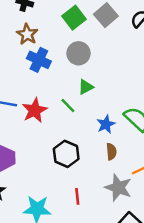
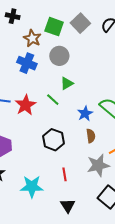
green square: (74, 18) -> (54, 27), turned -30
brown star: (27, 34) -> (32, 38), moved
gray star: (118, 188) -> (98, 165), turned -30

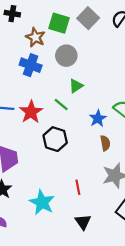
black hexagon: (54, 140) -> (55, 139), moved
cyan star: (32, 187) -> (42, 202), turned 30

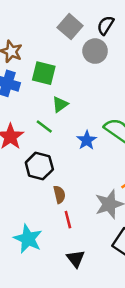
green square: (59, 23) -> (44, 73), moved
gray circle: (66, 56) -> (95, 51), moved
brown semicircle: (105, 143) -> (59, 195), moved

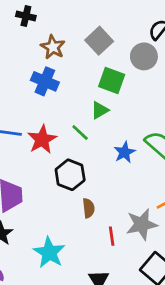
gray square: (70, 27) -> (99, 41), moved
green square: (44, 73) -> (112, 81), moved
red line: (68, 220) -> (112, 236), moved

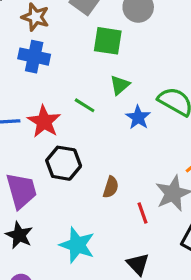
green triangle: (100, 110) -> (120, 85), moved
black hexagon: (70, 175) -> (64, 163), moved
brown semicircle: (89, 208) -> (111, 187), turned 36

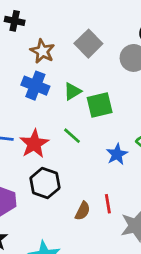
green square: (108, 41) -> (100, 105), moved, turned -32
green triangle: (120, 85) -> (73, 91), moved
red line: (142, 213) -> (108, 204), moved

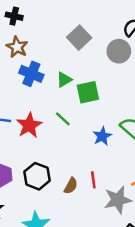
brown star: (42, 51) -> (17, 47), moved
black hexagon: (45, 183) -> (37, 176), moved

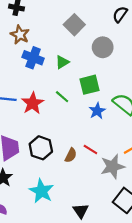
gray circle: (119, 51) -> (103, 47), moved
green square: (88, 92) -> (89, 85), moved
red line: (93, 180) -> (90, 150), turned -48

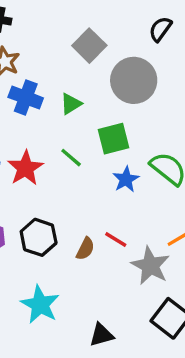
gray circle: (103, 47) -> (134, 80), size x1.4
gray star: (113, 167) -> (150, 266), turned -30
black triangle: (81, 211) -> (101, 335), turned 49

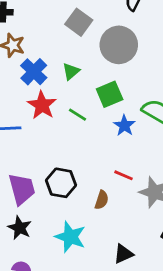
blue cross: (26, 98) -> (34, 72), turned 32
red star: (25, 168) -> (42, 105), moved
brown semicircle: (85, 249) -> (102, 200), moved

